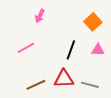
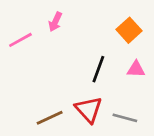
pink line: (26, 48) -> (20, 40), moved
red triangle: (64, 79) -> (89, 110), turned 50

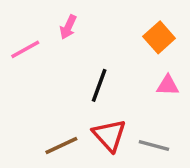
black line: (98, 69) -> (99, 85), moved

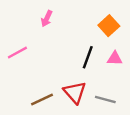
pink line: (25, 49) -> (17, 53), moved
black line: (99, 85) -> (88, 57), moved

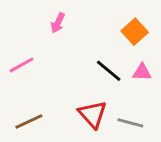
black line: (88, 57) -> (109, 71), turned -70
brown line: (42, 100) -> (29, 122), moved

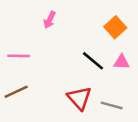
pink line: (22, 65) -> (19, 56), turned 30
brown line: (29, 122) -> (16, 92), moved

